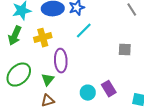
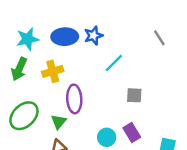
cyan line: (84, 31) -> (114, 63), moved
gray square: (125, 50) -> (134, 95), moved

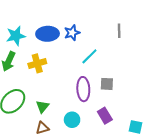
gray line: (159, 38) -> (119, 31), moved, turned 32
purple ellipse: (74, 99) -> (83, 89), moved
cyan circle: (107, 137) -> (72, 120), moved

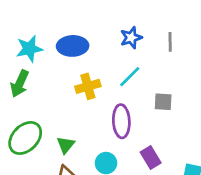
blue star: (72, 33) -> (131, 38), moved
yellow cross: (37, 63) -> (88, 86), moved
gray square: (107, 84) -> (163, 102), moved

